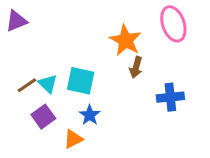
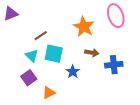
brown arrow: (136, 67) -> (92, 53), moved, turned -96
brown line: (27, 85) -> (41, 36), moved
blue star: (90, 115) -> (73, 72), moved

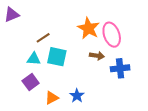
pink ellipse: (116, 16) -> (112, 35), moved
cyan triangle: (32, 56) -> (34, 59), turned -40
blue star: (73, 72) -> (77, 96), moved

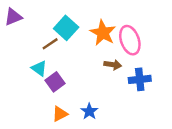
cyan square: (57, 57) -> (66, 28), moved, turned 30
cyan triangle: (34, 59) -> (39, 68), turned 32
purple square: (31, 82) -> (55, 82), moved

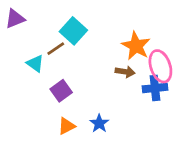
orange star: (103, 33) -> (136, 46), moved
pink ellipse: (130, 40) -> (160, 66), moved
cyan triangle: (39, 68) -> (35, 64), moved

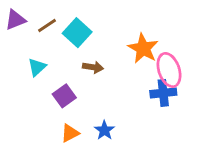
brown line: (56, 49) -> (47, 25), moved
cyan triangle: (35, 64) -> (37, 67), turned 42
brown arrow: (125, 72) -> (93, 67), moved

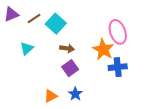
orange star: (143, 48) -> (103, 49), moved
pink ellipse: (169, 70) -> (118, 32), moved
purple square: (64, 96) -> (70, 68), moved

